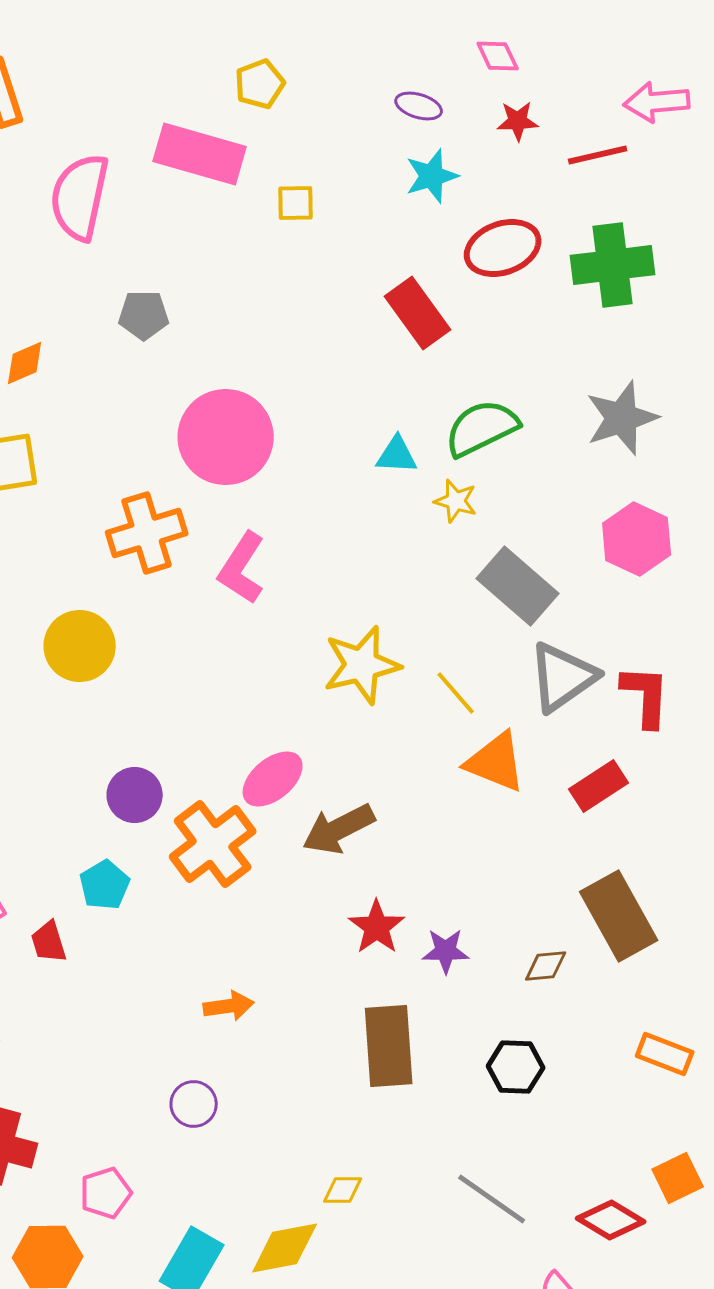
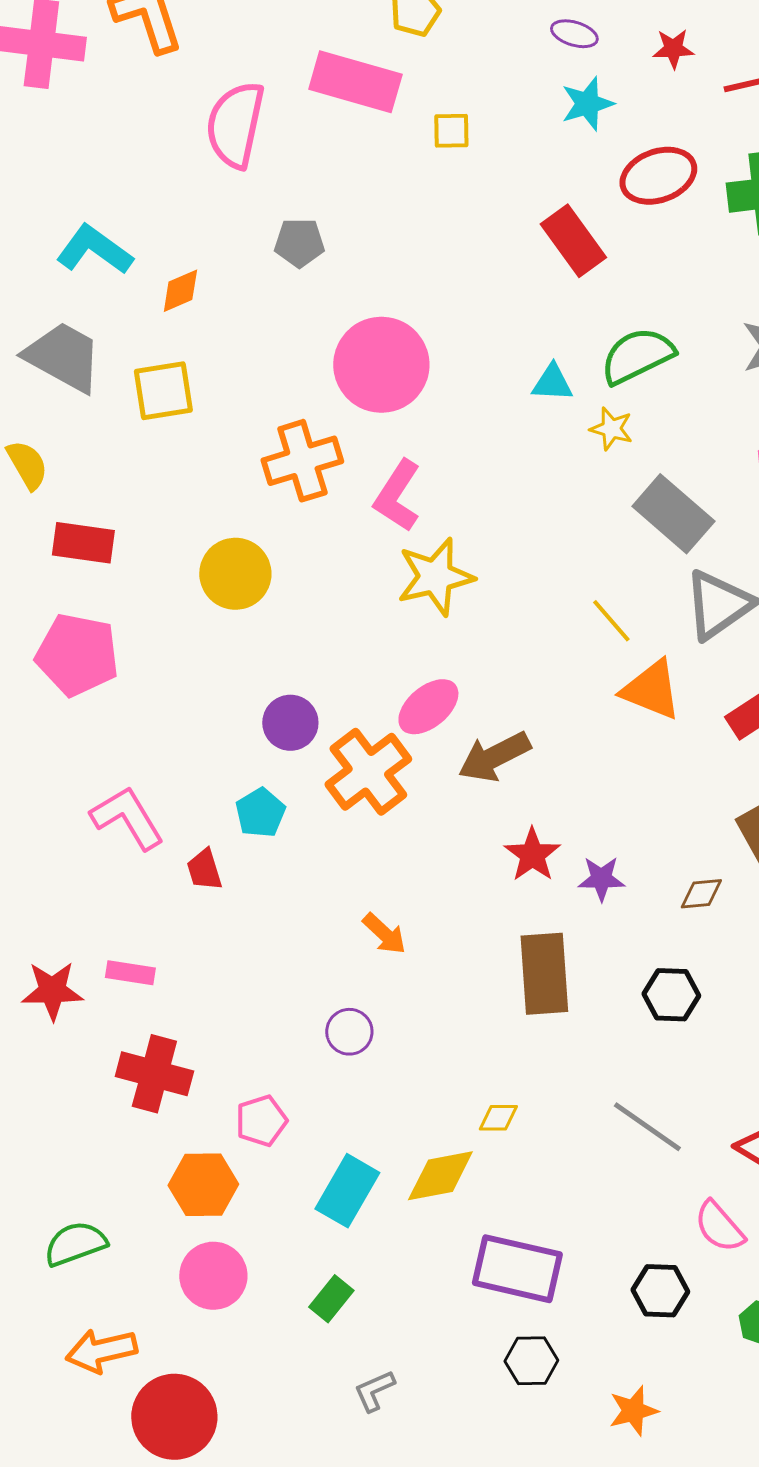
yellow star: (362, 665) -> (435, 577), moved
orange arrow: (229, 1006) -> (384, 934), turned 51

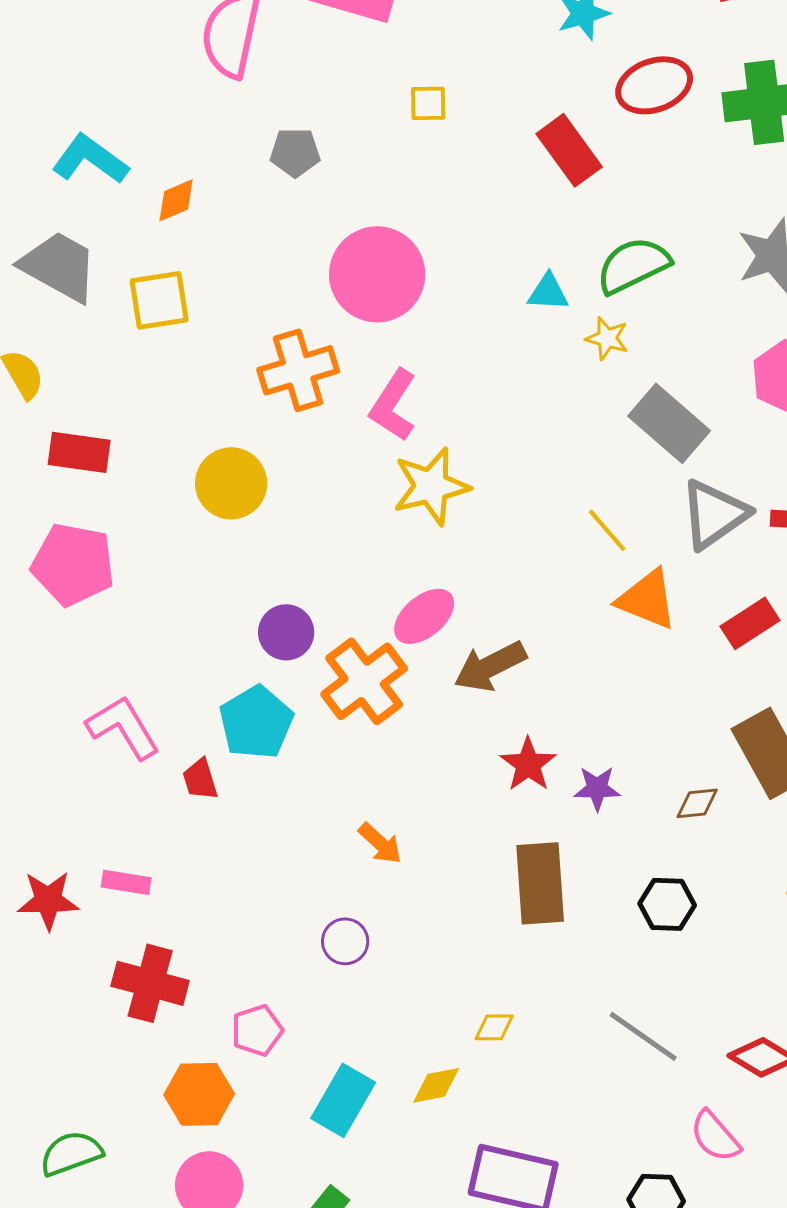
yellow square: (451, 131) -> (428, 103), moved
cyan pentagon: (260, 813) -> (256, 722), size x1.5
yellow diamond: (440, 1176) -> (436, 1085), size x0.7

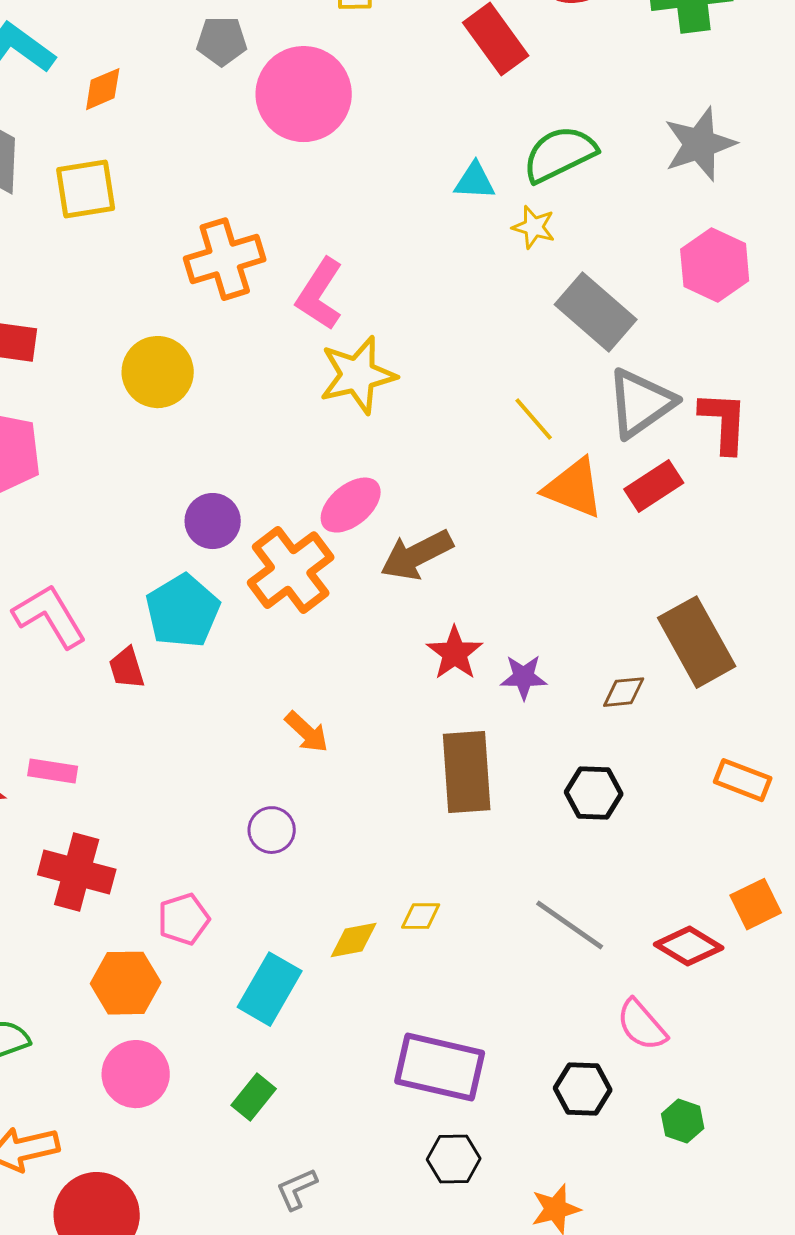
pink circle: (377, 274) -> (304, 94), moved
red rectangle: (750, 623) -> (654, 486), moved
yellow diamond: (436, 1085) -> (354, 940), moved

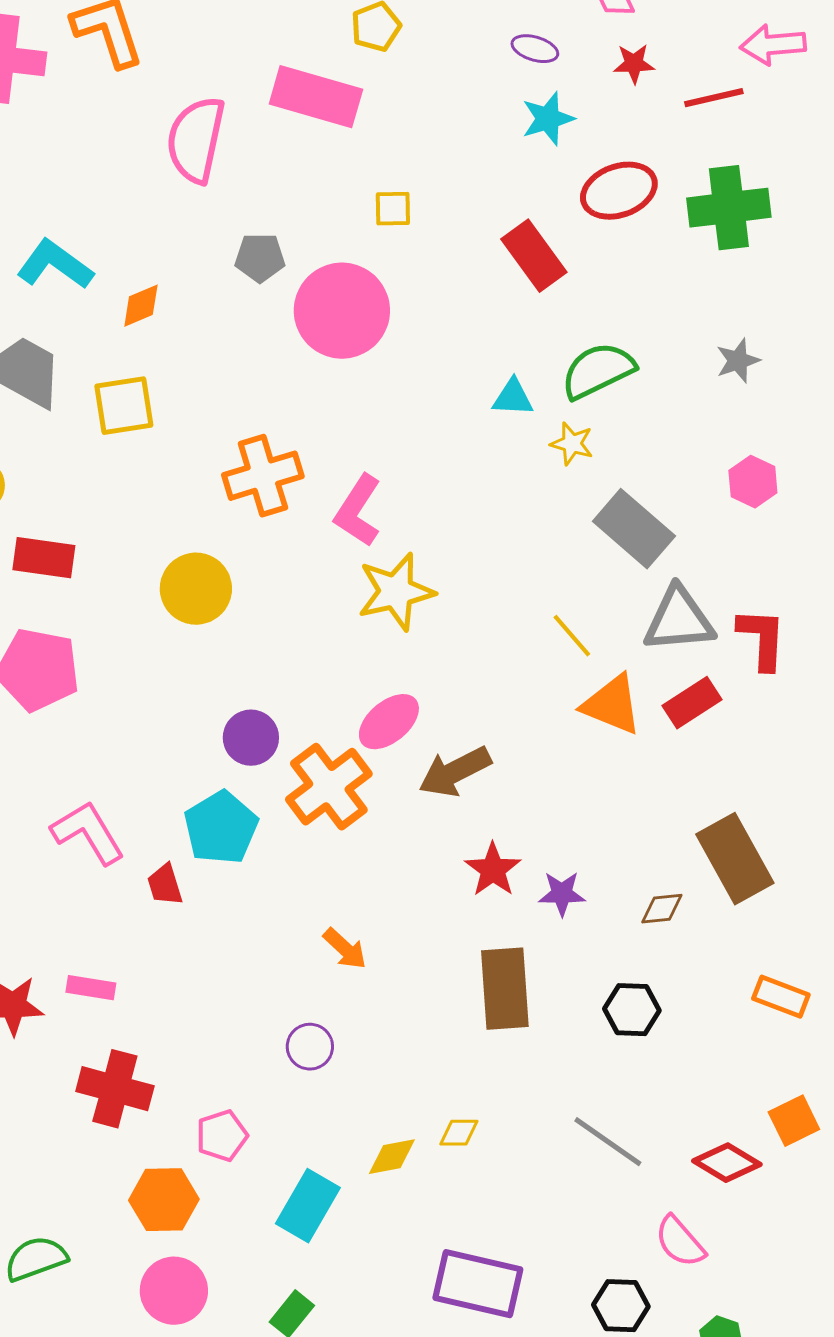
gray star: (700, 144) -> (738, 361), size x0.6
pink hexagon: (715, 265) -> (753, 482), size x0.7
gray triangle: (641, 403) -> (679, 620), turned 30

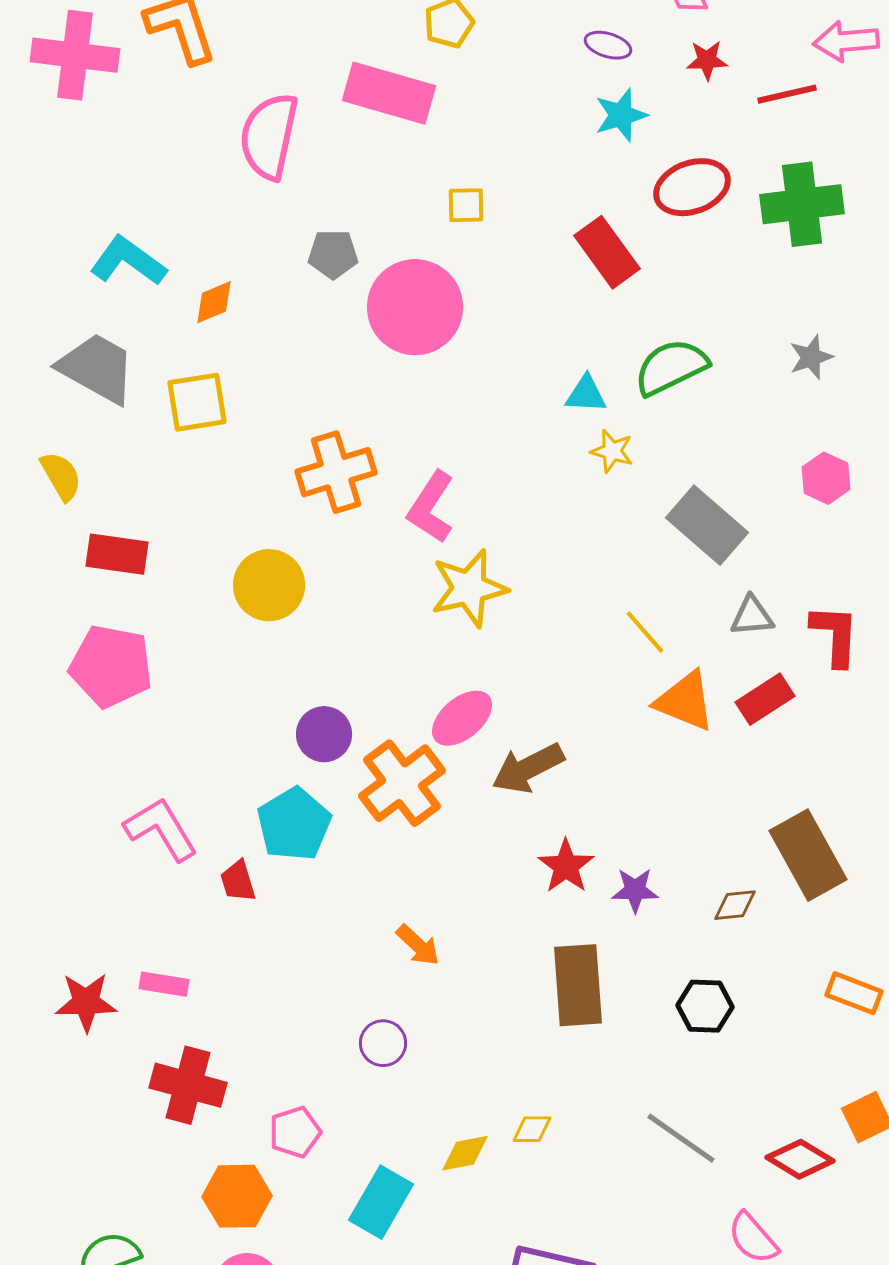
yellow star: (572, 444) -> (612, 451), moved
gray triangle: (679, 620) -> (752, 616), size x0.6

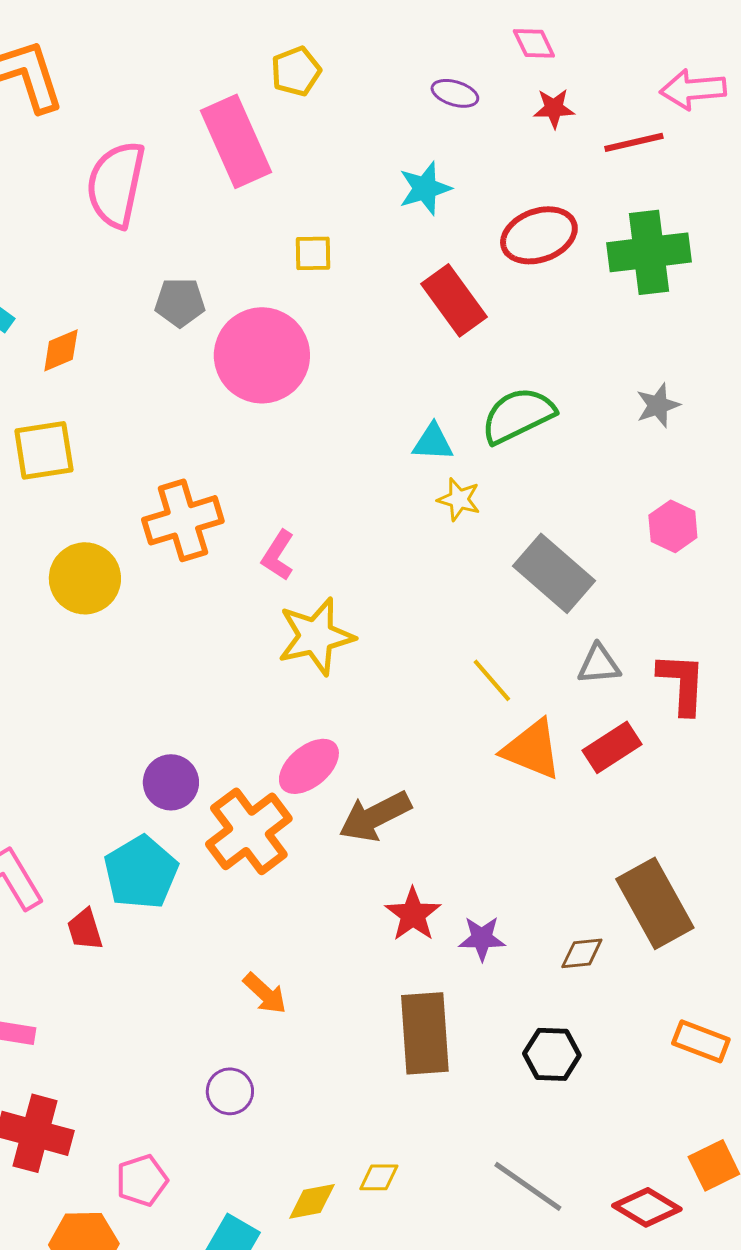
pink rectangle: (389, 93) -> (236, 141), turned 50
cyan star: (621, 115) -> (425, 188), moved
pink L-shape: (431, 507) -> (278, 555), size x0.7
yellow circle: (269, 585) -> (85, 578), moved

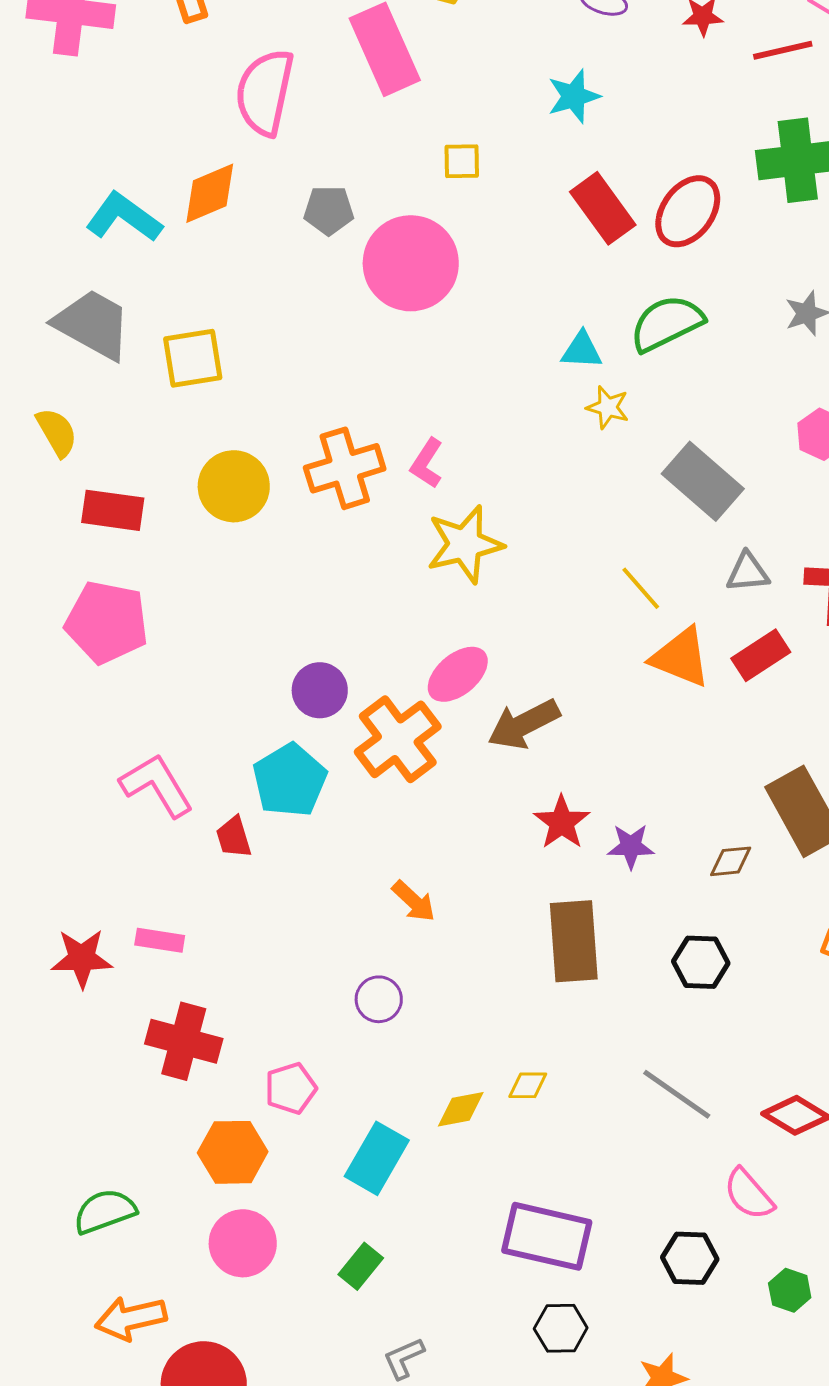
red ellipse: (539, 235) -> (688, 211), moved, turned -34
orange diamond: (61, 350) -> (210, 193), moved, size x1.4
orange cross: (183, 520) -> (345, 468), moved

